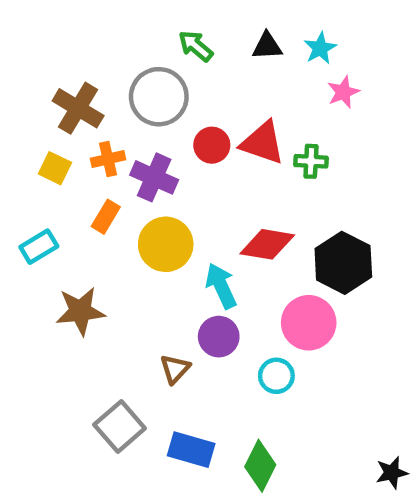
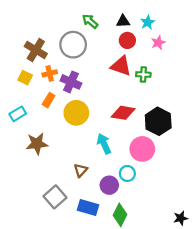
red circle: (212, 145) -> (127, 40), moved
cyan arrow: (221, 286) -> (104, 144), moved
purple circle: (219, 337) -> (109, 185), moved

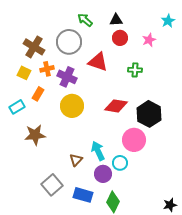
cyan star: (148, 22) -> (168, 21), moved
red triangle: (121, 66) -> (98, 62), moved
orange rectangle: (49, 100) -> (38, 94), moved
cyan arrow: (104, 144) -> (98, 151), moved

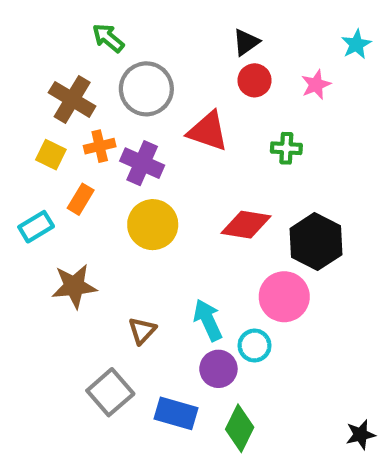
green arrow: (85, 20) -> (108, 38), moved
black triangle: (116, 20) -> (246, 42), turned -32
brown triangle: (76, 160) -> (142, 331), moved

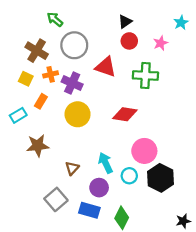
green cross: (286, 148) -> (145, 75), size x1.6
black hexagon: (316, 242) -> (161, 178), moved
purple circle: (218, 369) -> (99, 188), moved

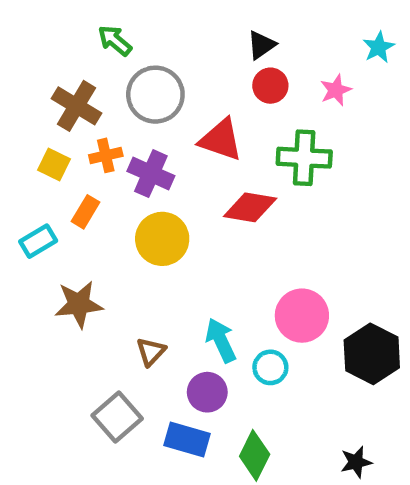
red diamond: (125, 114) -> (250, 207), moved
black hexagon: (161, 178) -> (372, 354), moved
black star: (183, 221) -> (356, 462), moved

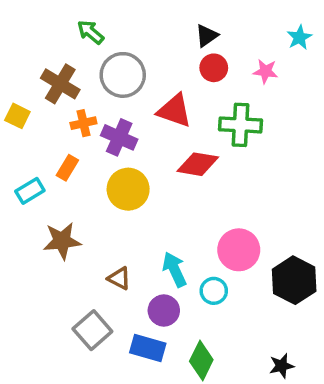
pink star: (336, 90) -> (266, 71), turned 30
yellow square: (54, 164) -> (17, 116), moved
brown triangle: (151, 352) -> (119, 278), turned -45

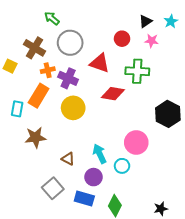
black triangle: (207, 36) -> (145, 21), moved
orange rectangle: (67, 168) -> (39, 96), size x1.6
cyan rectangle: (30, 191) -> (17, 109), turned -49
black hexagon: (294, 280) -> (168, 114), moved

